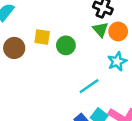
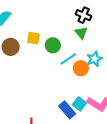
orange circle: (118, 31) -> (81, 68), moved
cyan line: (89, 86) -> (68, 59), moved

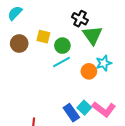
black cross: (84, 15) -> (80, 19), moved
green triangle: (81, 33) -> (92, 35), size x1.5
cyan line: (68, 59) -> (62, 62), moved

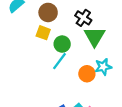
brown circle: (19, 44) -> (48, 12), moved
cyan line: (62, 62) -> (59, 61), turned -30

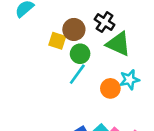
brown circle: (48, 12) -> (74, 29), moved
green triangle: (95, 36) -> (118, 44), turned -35

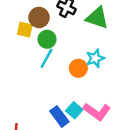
green triangle: (118, 44) -> (97, 18), moved

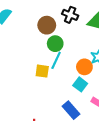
yellow square: (25, 30) -> (42, 71), moved
cyan square: (74, 110) -> (80, 84), moved

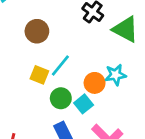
brown circle: (47, 25) -> (37, 31), moved
green circle: (55, 44) -> (61, 98), moved

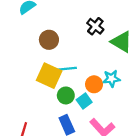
cyan line: (60, 66) -> (67, 69), turned 42
yellow square: (39, 75) -> (49, 76), size x1.6

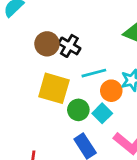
black cross: (95, 26) -> (69, 46), moved
cyan line: (67, 69) -> (94, 73), moved

